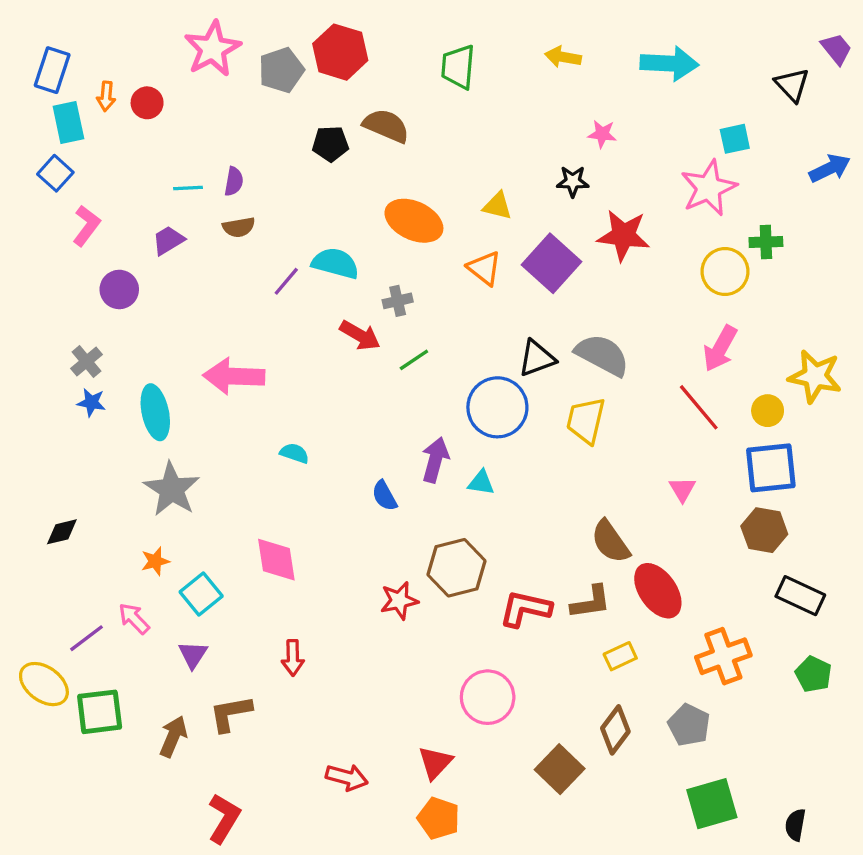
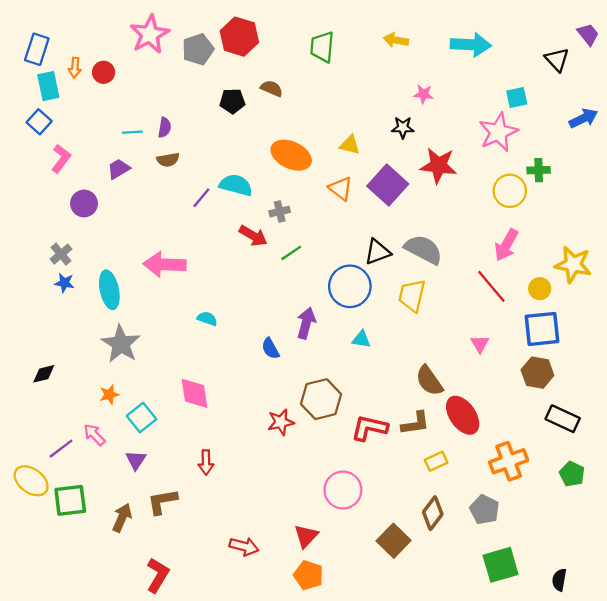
brown semicircle: (386, 126) -> (272, 88), size x0.7
cyan triangle: (481, 483) -> (361, 339), moved

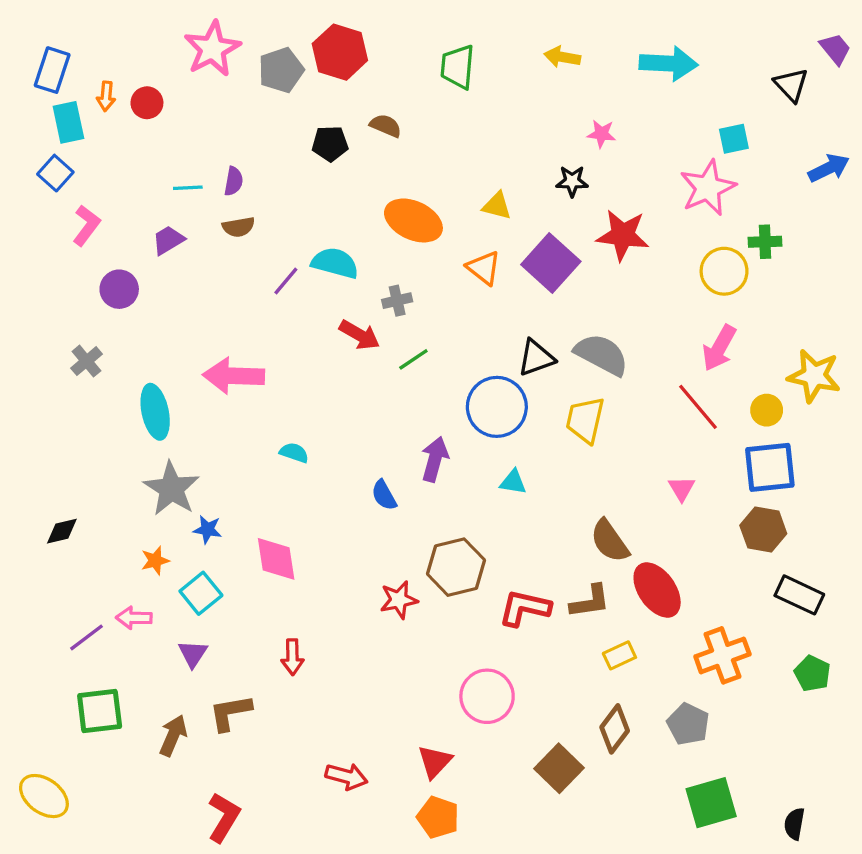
blue star: (64, 283) -> (207, 529), moved
pink arrow: (94, 435) -> (134, 618), turned -45
yellow ellipse: (31, 481) -> (44, 796), moved

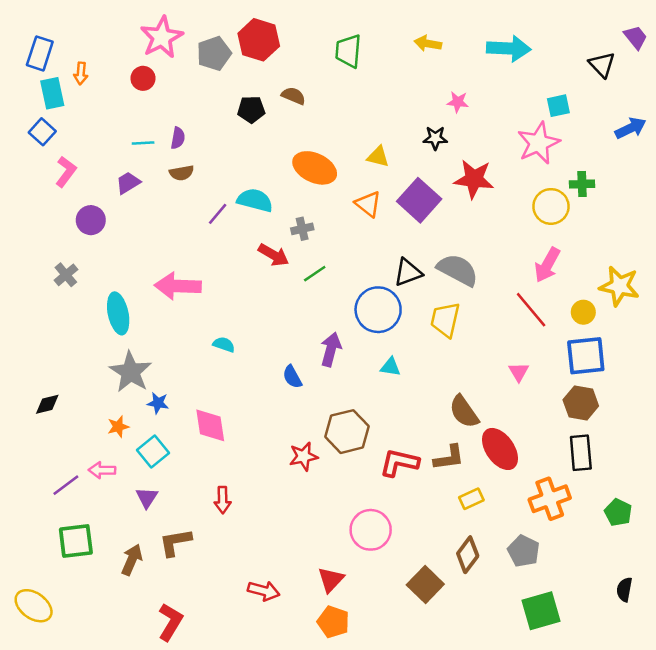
red circle: (147, 103) -> (143, 78), moved
black rectangle: (799, 595) -> (581, 453), moved, turned 60
black semicircle: (794, 824) -> (624, 590), moved

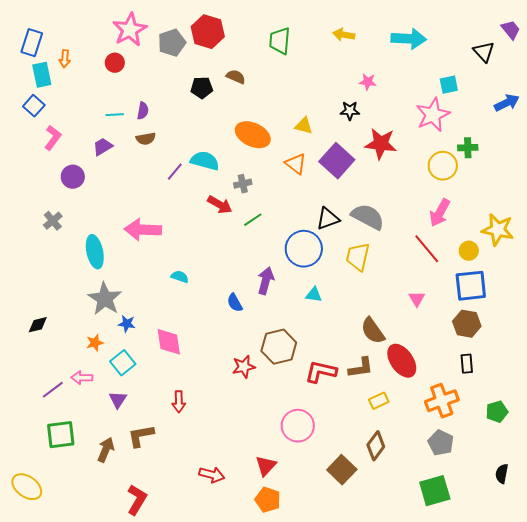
black rectangle: (581, 453) -> (467, 364), size x0.7
green pentagon: (618, 512) -> (497, 412), turned 30
gray pentagon: (524, 551) -> (441, 443), moved

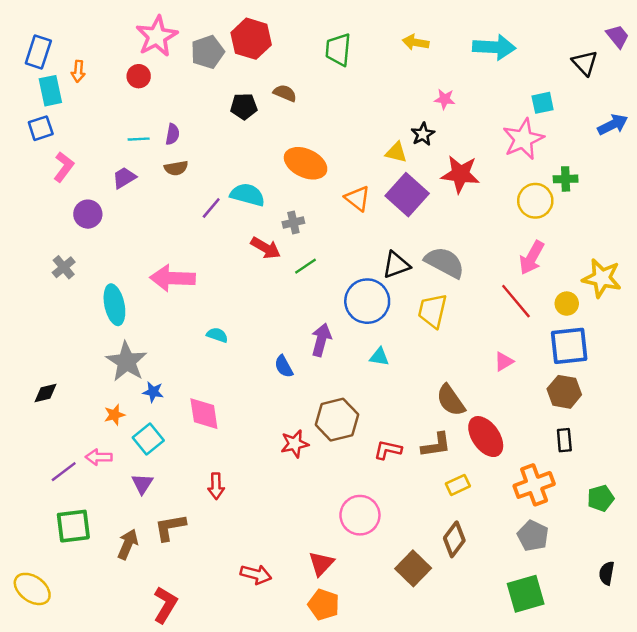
blue square: (34, 106) -> (41, 128), turned 30
black star: (350, 111) -> (423, 134), turned -30
yellow triangle: (304, 126) -> (396, 152), moved
pink triangle: (417, 299) -> (504, 362), turned 30
red L-shape: (321, 372) -> (388, 450), size x0.7

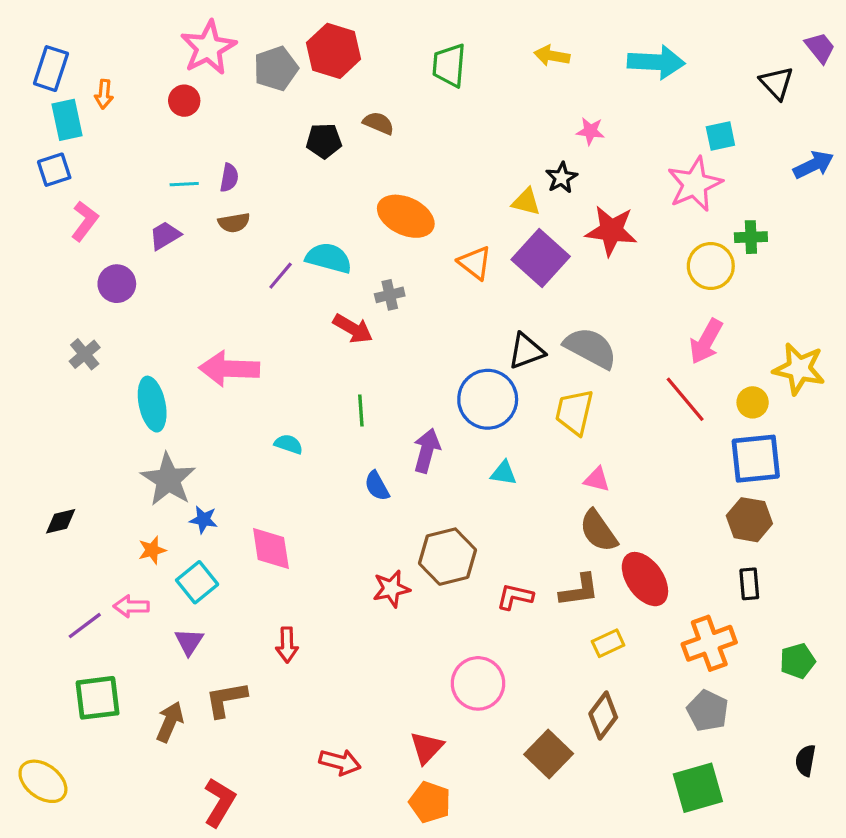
green line: (306, 266) -> (361, 410), moved, turned -60
pink triangle: (504, 362) -> (597, 480), moved, turned 45

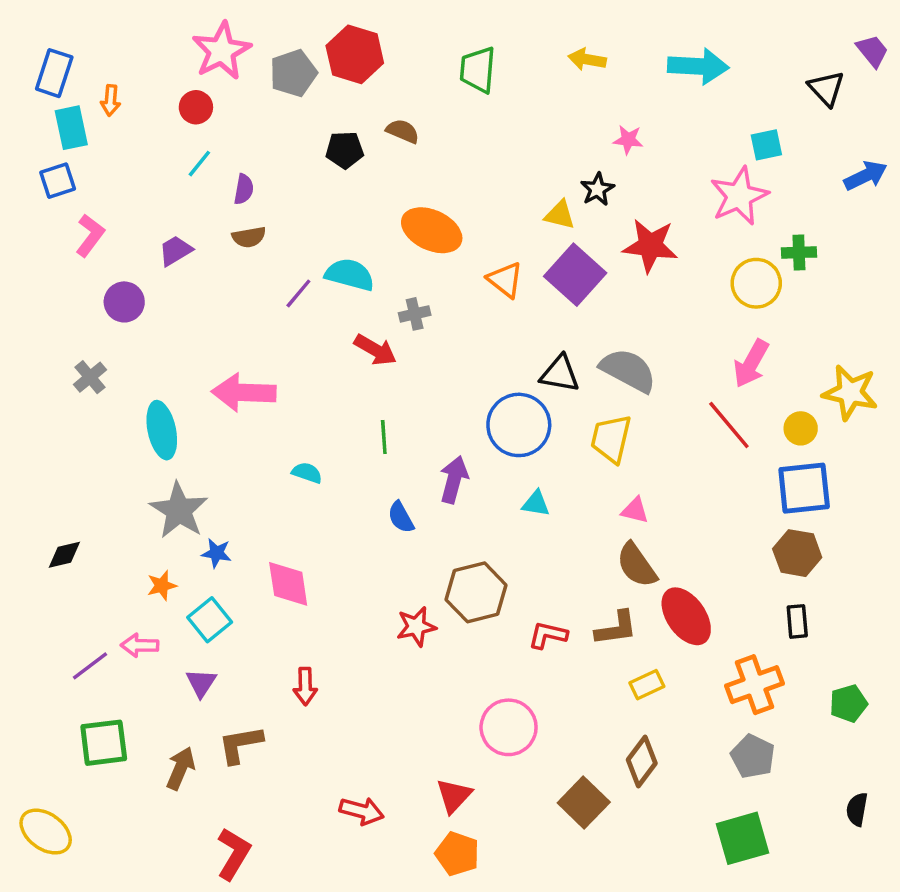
cyan line: (184, 184) -> (199, 164), moved, turned -48
black triangle: (526, 351) -> (560, 374), turned 30

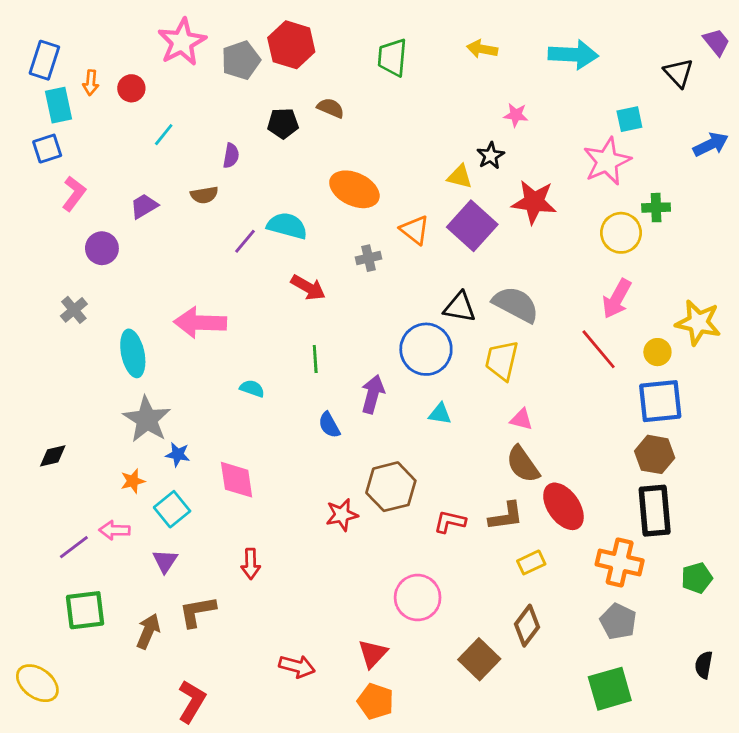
red circle: (196, 107) -> (131, 88), moved
purple semicircle: (244, 189) -> (231, 156), moved
gray cross: (415, 314) -> (368, 258), moved
black rectangle: (797, 621) -> (655, 511), size x1.8
orange cross: (755, 685) -> (620, 562), turned 33

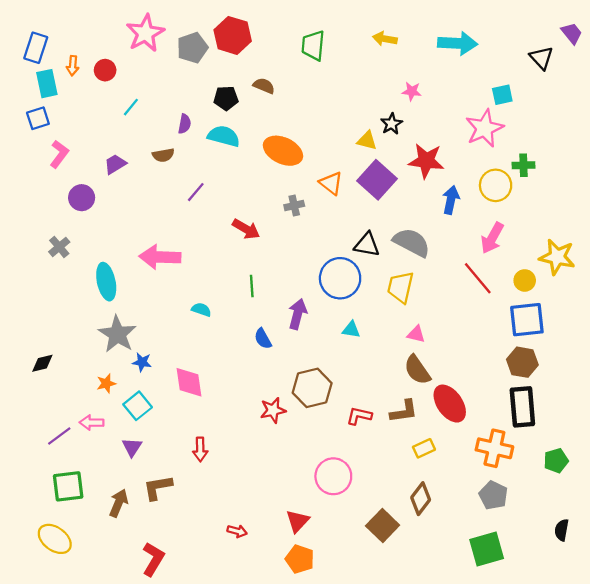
blue arrow: (711, 144) -> (451, 200), moved, turned -52
cyan semicircle: (287, 226) -> (224, 136), moved
red arrow: (297, 666) -> (237, 531), size x0.7
yellow ellipse: (37, 683) -> (55, 539), moved

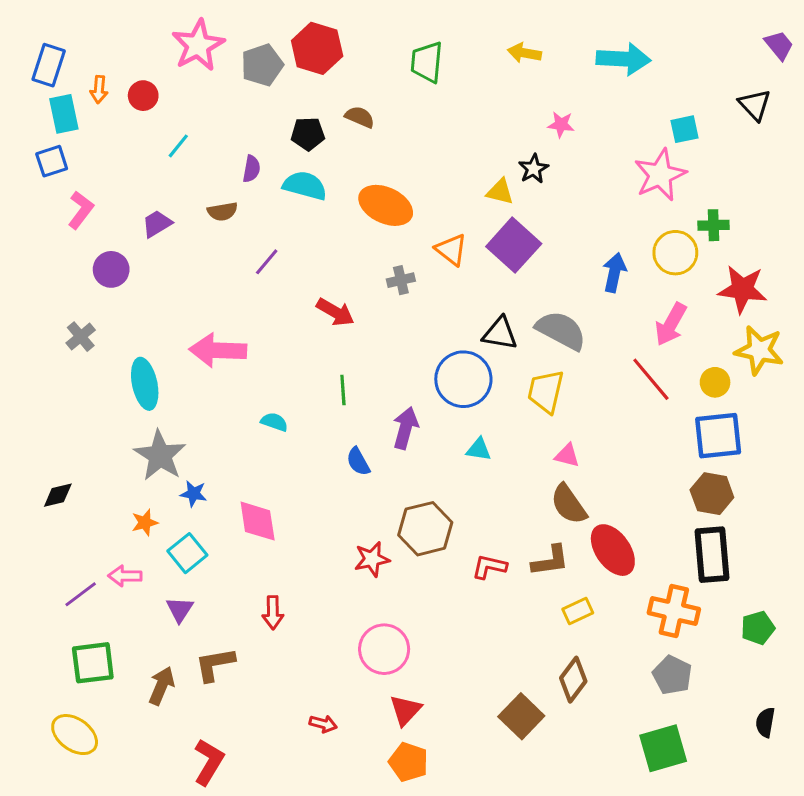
black triangle: (541, 58) -> (755, 105), moved
red star: (426, 161) -> (742, 289), moved
pink circle: (333, 476) -> (384, 649), moved

